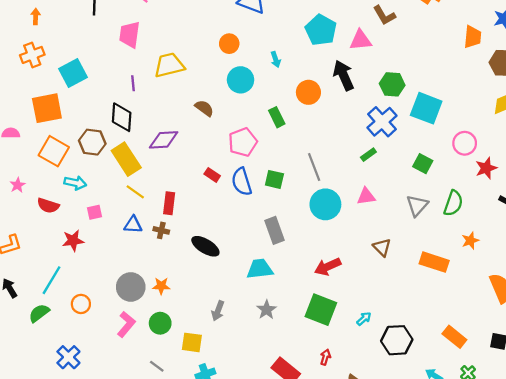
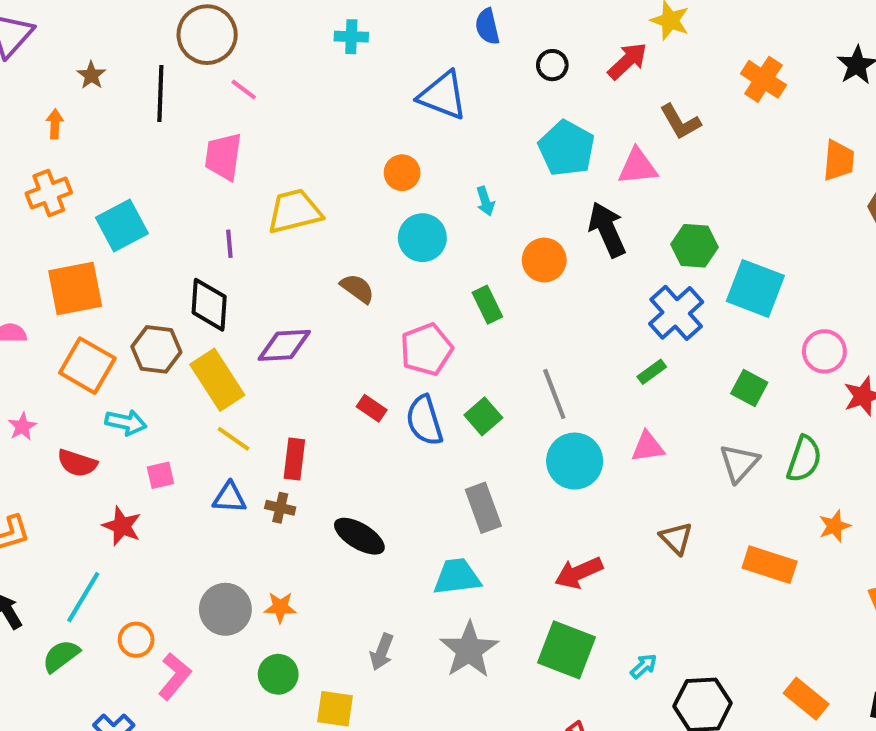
green square: (274, 179) -> (483, 416), turned 36
red star: (73, 241) -> (122, 526), turned 30
gray star: (267, 310) -> (469, 650), size x1.6
pink L-shape: (126, 324) -> (175, 676), moved

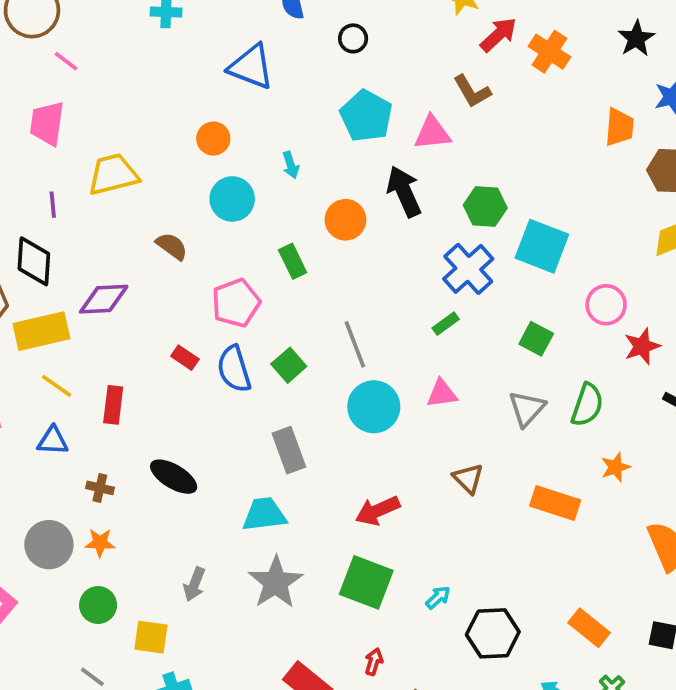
red arrow: (627, 61) -> (498, 35), moved
yellow rectangle: (217, 380) -> (41, 331), turned -70
brown cross: (280, 508) -> (100, 488), moved

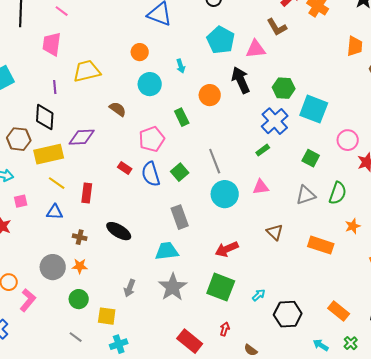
gray triangle: (527, 409) -> (306, 195), turned 30

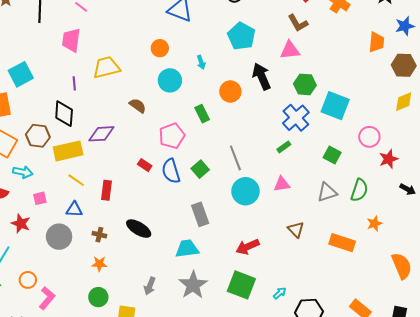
pink triangle: (256, 49) -> (290, 50), moved
gray circle: (53, 267) -> (59, 237), moved

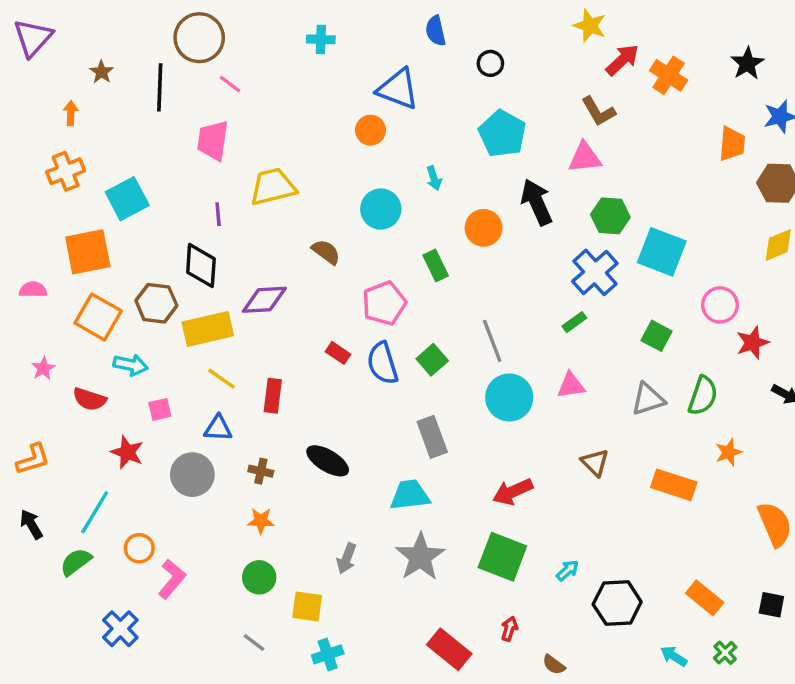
orange circle: (160, 48) -> (370, 130), moved

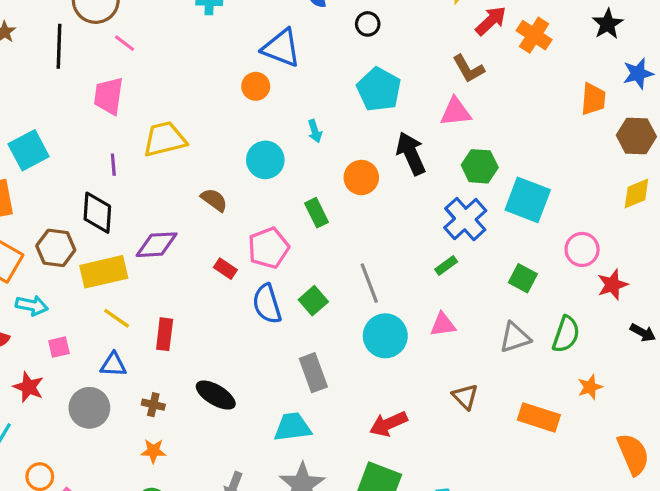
red rectangle: (338, 353) -> (225, 269), moved

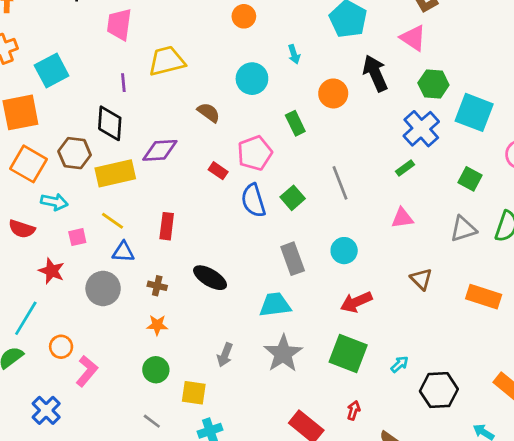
pink triangle: (456, 112) -> (413, 38), turned 40
yellow line: (117, 318) -> (113, 221), moved
cyan circle: (385, 336) -> (344, 251), moved, size x0.7

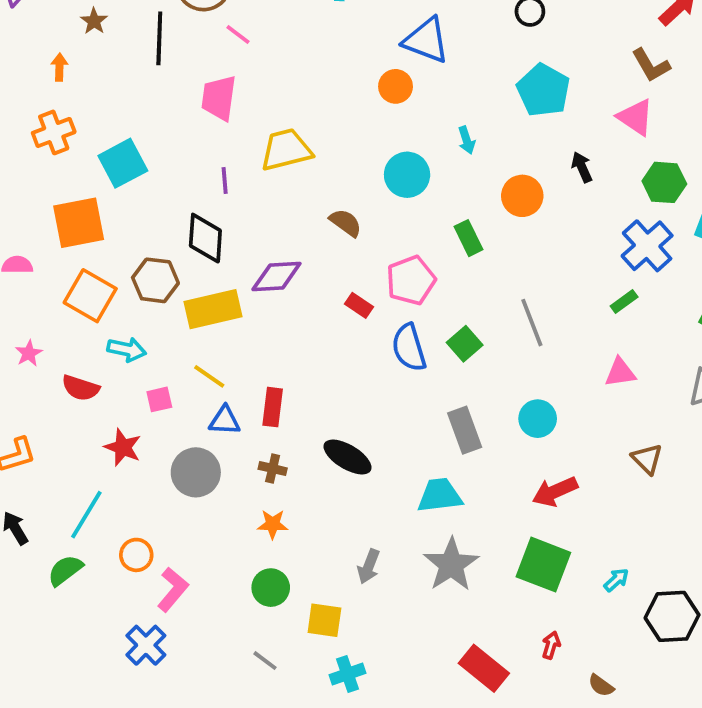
black arrow: (375, 73) -> (582, 167), size x0.6
red rectangle: (167, 226) -> (273, 407), moved
blue cross: (46, 410) -> (146, 645), moved

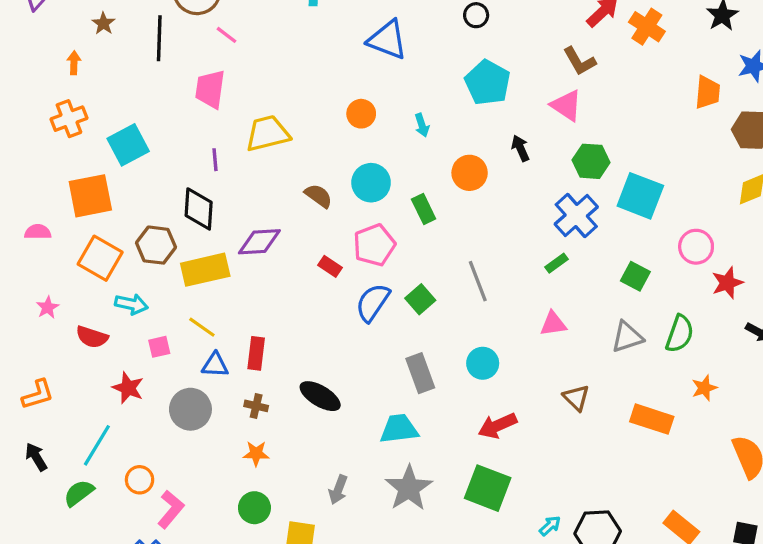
orange circle: (396, 86) -> (361, 114), moved
cyan circle: (407, 175) -> (371, 183), moved
blue semicircle: (409, 348) -> (373, 303), turned 51
cyan arrow: (616, 580) -> (550, 526), moved

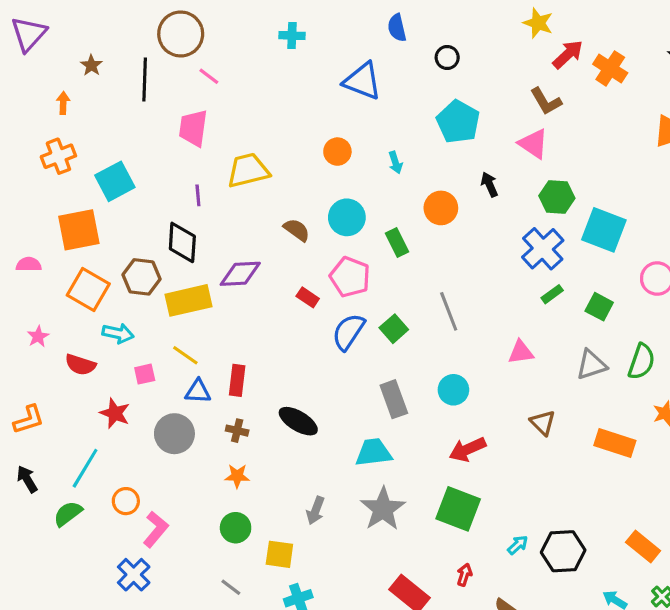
pink pentagon: (374, 245) -> (350, 277), turned -30
green rectangle: (557, 263) -> (552, 294), moved

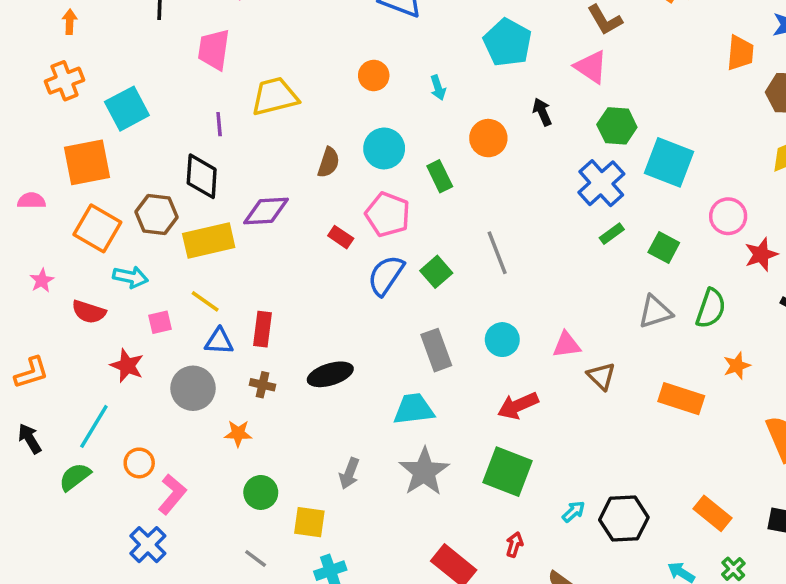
brown semicircle: (297, 230) -> (329, 162), turned 72
pink triangle: (521, 352) -> (567, 345), moved
black ellipse: (298, 421) -> (330, 374), turned -48
orange star: (237, 476) -> (238, 433), moved

